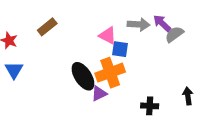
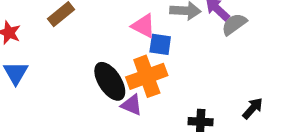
purple triangle: (99, 94) -> (132, 105), turned 49
black arrow: (188, 96) -> (253, 108), turned 49

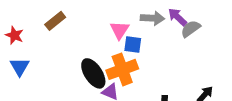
pink triangle: (143, 26) -> (120, 30), turned 36

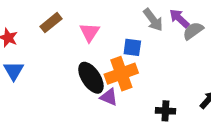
gray arrow: (152, 18) -> (153, 20), turned 50
pink triangle: (120, 30) -> (90, 32), moved

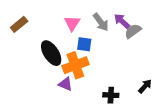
pink triangle: (90, 32) -> (72, 23), moved
black ellipse: (91, 78) -> (51, 53), moved

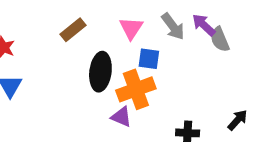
brown rectangle: (19, 24) -> (73, 30), moved
gray semicircle: (133, 31) -> (220, 39), turned -77
black ellipse: (51, 53) -> (100, 72), turned 40

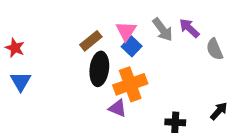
brown rectangle: (73, 30) -> (91, 41), moved
gray semicircle: (220, 39) -> (215, 49), moved
blue square: (149, 59) -> (132, 46), moved, turned 36

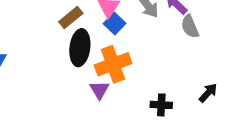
gray semicircle: (215, 49) -> (190, 27), moved
purple triangle: (118, 108) -> (99, 90), turned 36

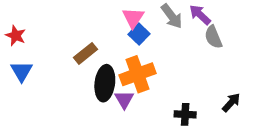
brown rectangle: (71, 17) -> (86, 53), moved
black ellipse: (80, 48) -> (105, 83), moved

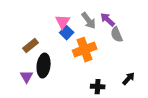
orange cross: (138, 74) -> (85, 50), moved
purple triangle: (124, 100) -> (27, 77), moved

